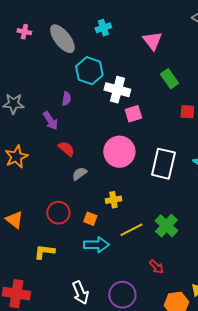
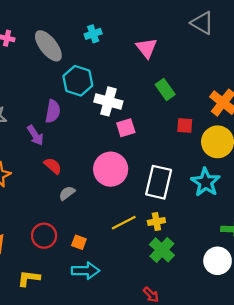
purple semicircle: (66, 99) -> (53, 111), size x1.5
yellow cross: (113, 200) -> (156, 222), moved
yellow line: (131, 230) -> (124, 223), moved

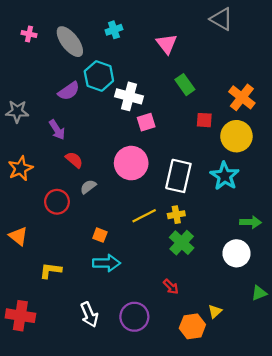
purple semicircle: (53, 111) -> (69, 91), moved, turned 45
red circle: (44, 236) -> (57, 202), moved

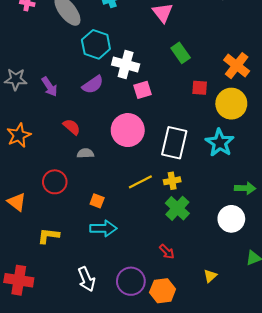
purple semicircle: (69, 91) -> (93, 85), moved
purple arrow: (57, 130) -> (49, 87), moved
gray semicircle: (88, 187) -> (85, 153), turned 35
red circle: (57, 202) -> (55, 182), moved
orange hexagon: (192, 326) -> (163, 291), moved

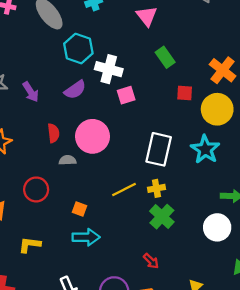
red semicircle: (72, 127) -> (53, 133), turned 42
pink circle: (128, 130) -> (92, 136), moved

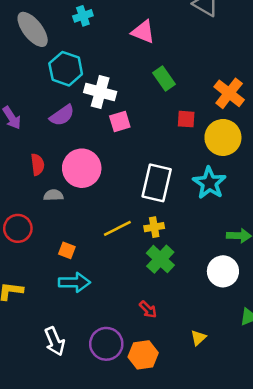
pink triangle: (147, 16) -> (143, 32), turned -30

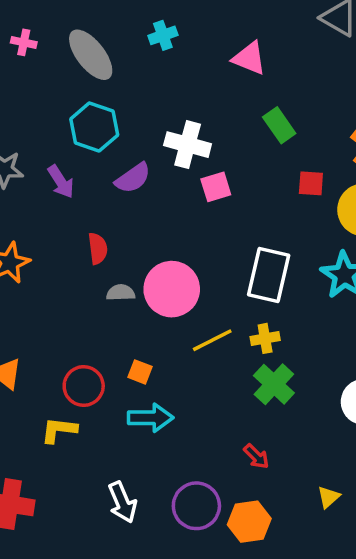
cyan hexagon: (66, 69) -> (94, 127), moved
pink circle: (82, 168) -> (172, 289), moved
red circle: (18, 228) -> (84, 386), moved

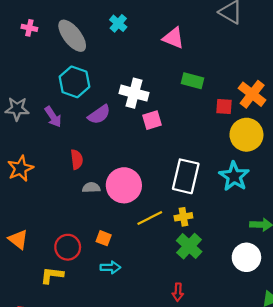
cyan cross: (163, 35) -> (118, 23), turned -30
green rectangle: (279, 125) -> (192, 81), turned -40
red square: (311, 183) -> (224, 107), moved
cyan arrow: (151, 418) -> (110, 267), size x0.7
red arrow: (256, 456) -> (178, 292), turned 48

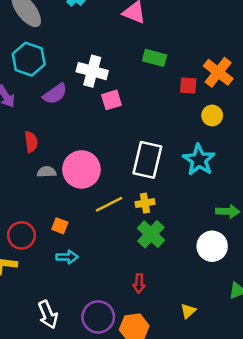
yellow circle: (246, 135) -> (212, 115), size x0.6

